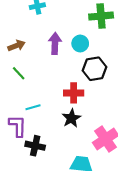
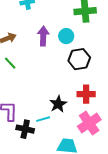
red cross: (74, 93) -> (86, 94), moved
cyan line: (33, 107) -> (43, 119), moved

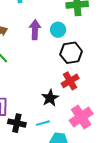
red cross: (86, 94) -> (70, 81), moved, turned -30
cyan line: (43, 119) -> (43, 123), moved

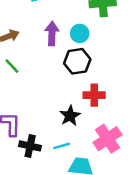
black hexagon: (71, 53) -> (77, 61), moved
red cross: (70, 81) -> (94, 95), turned 30

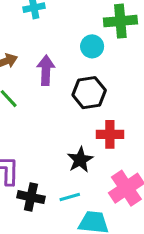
purple arrow: (52, 33) -> (46, 70), moved
cyan circle: (80, 33) -> (92, 46), moved

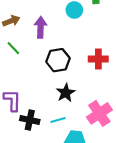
black hexagon: (89, 93) -> (58, 60), moved
red cross: (110, 134) -> (98, 59), moved

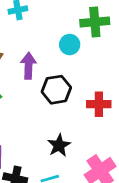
black hexagon: (58, 60) -> (56, 90), moved

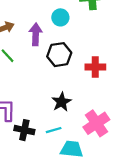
cyan circle: (70, 45) -> (60, 17), moved

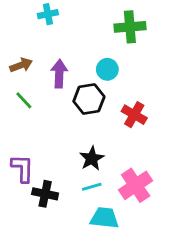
cyan circle: (60, 17) -> (107, 69), moved
red cross: (95, 67) -> (134, 115), turned 30
cyan line: (54, 130) -> (92, 187), moved

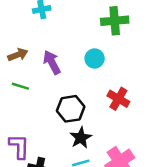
purple arrow: (59, 74) -> (52, 62), turned -30
black hexagon: (89, 99) -> (71, 109), moved
green line: (24, 100) -> (20, 86), turned -30

